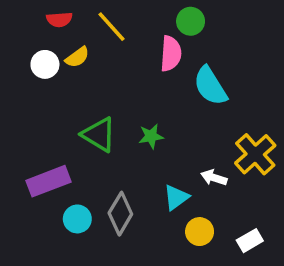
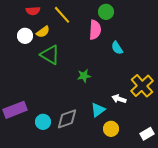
cyan semicircle: (210, 86) -> (117, 48), size x0.6
green triangle: (99, 134) -> (50, 55), moved
purple rectangle: (49, 181) -> (15, 110), moved
gray diamond: (120, 214) -> (67, 119), turned 40
white rectangle: (250, 241) -> (147, 134), moved

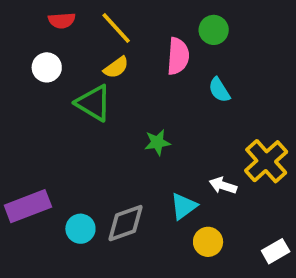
green circle: (106, 12) -> (214, 30), moved
yellow semicircle: (43, 32) -> (116, 67), moved

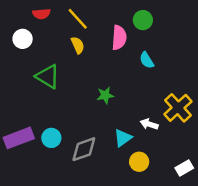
white circle: (47, 67) -> (23, 39), moved
yellow semicircle: (116, 67) -> (78, 45), turned -78
green triangle: (94, 103) -> (48, 76), moved
cyan circle: (80, 229) -> (51, 138), moved

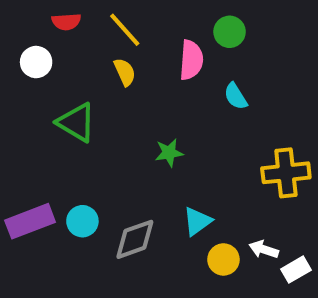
yellow cross: (178, 108) -> (286, 173), turned 36
white arrow: (149, 124) -> (264, 249), moved

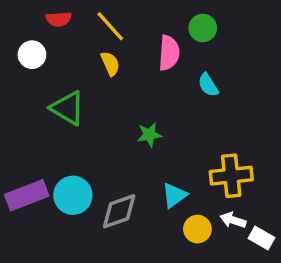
yellow cross: (286, 173) -> (231, 176), moved
cyan circle: (82, 221) -> (73, 195), size x1.4
white rectangle: (296, 270) -> (261, 238), turned 60

